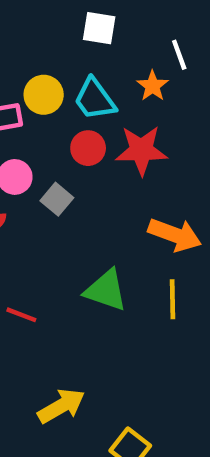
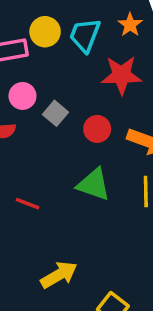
cyan trapezoid: (95, 99) -> (85, 35), turned 57
red circle: (88, 148) -> (97, 129), moved

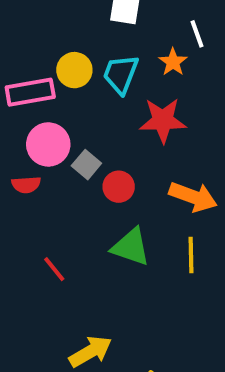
pink circle: (22, 96) -> (48, 144), size x1.4
red circle: (97, 129) -> (119, 187), moved
red line: (28, 204) -> (54, 269), turned 30

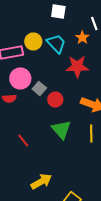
cyan trapezoid: (121, 74) -> (56, 44), turned 115
green triangle: (131, 247) -> (61, 130), turned 30

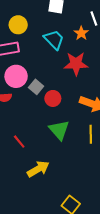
yellow circle: (33, 42) -> (18, 25), moved
yellow arrow: (41, 182) -> (38, 169), moved

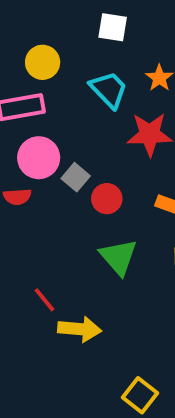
red line: (19, 142) -> (44, 300), moved
yellow arrow: (38, 169) -> (80, 329), turned 35

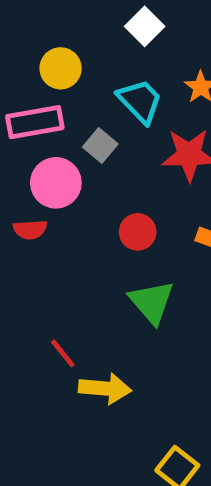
white square: (113, 27) -> (145, 26), turned 36
gray square: (76, 177) -> (100, 145), moved

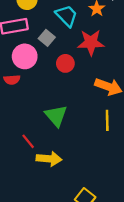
red circle: (138, 232) -> (65, 63), moved
green triangle: (152, 302) -> (56, 116), moved

